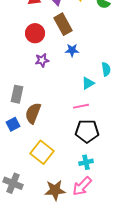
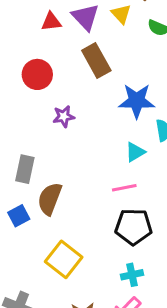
red circle: (35, 33) -> (37, 74), moved
blue star: (72, 50) -> (137, 101), moved, size x1.6

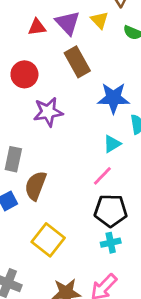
purple star: (64, 116) -> (48, 112), size x1.5
pink line: (124, 188) -> (102, 176), turned -35
cyan cross: (132, 275) -> (111, 243), moved

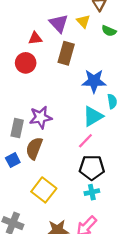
red triangle: (37, 27) -> (35, 38), moved
brown rectangle: (77, 62) -> (66, 53), turned 45
purple star: (48, 112) -> (41, 117), moved
cyan triangle: (112, 144) -> (93, 116), size x1.5

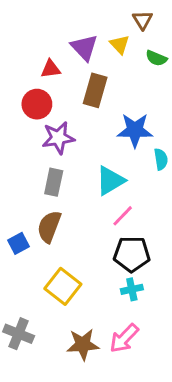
cyan triangle: (93, 116) -> (110, 181), moved
purple star: (41, 117) -> (58, 138), moved
gray rectangle: (17, 128) -> (54, 182), moved

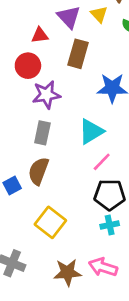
pink arrow: (124, 338) -> (103, 267), turned 64

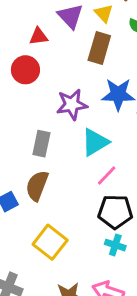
brown rectangle: (78, 54) -> (99, 48), moved
purple star: (46, 95) -> (72, 105), moved
cyan cross: (110, 225) -> (115, 245), turned 30

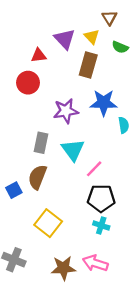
cyan triangle: (95, 142) -> (73, 150), moved, turned -35

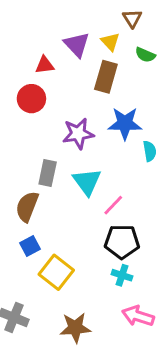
brown semicircle: (37, 177) -> (27, 207), moved
blue square: (14, 190) -> (30, 246), moved
pink arrow: (95, 263) -> (138, 316), moved

